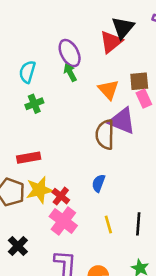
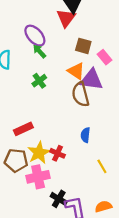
brown square: (139, 81) -> (83, 46), moved, turned 35
orange triangle: (108, 90) -> (76, 71), moved
green cross: (34, 104) -> (39, 81), moved
pink cross: (63, 221) -> (38, 177), moved, turned -35
black cross: (18, 246) -> (59, 199), moved

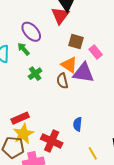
green arrow: (39, 51) -> (24, 49), moved
brown semicircle: (81, 94) -> (62, 81), moved, size x0.7
yellow star: (39, 153) -> (23, 134), moved
red cross: (58, 153) -> (52, 141), size x1.5

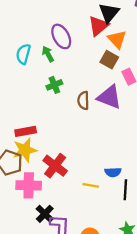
orange triangle: (69, 65) -> (117, 39), moved
blue semicircle: (78, 124) -> (113, 172), moved, turned -112
yellow line: (93, 153) -> (91, 185), moved, turned -64

